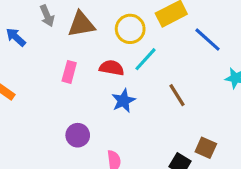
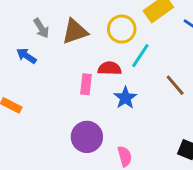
blue arrow: (16, 37) -> (26, 56), moved
pink rectangle: (69, 72) -> (86, 84), moved
purple circle: (78, 135) -> (87, 137), size x1.4

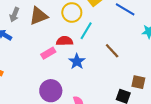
gray arrow: (41, 28) -> (14, 15), turned 56
pink rectangle: (86, 84) -> (48, 53), turned 56

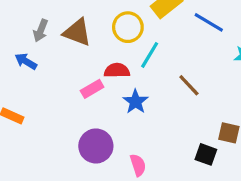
brown triangle: (38, 16) -> (77, 32), turned 42

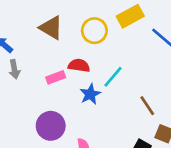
gray arrow: (41, 30) -> (14, 69), moved, turned -42
cyan line: (150, 55) -> (113, 77), moved
brown line: (189, 85) -> (147, 106), moved

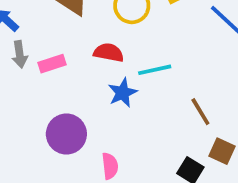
pink rectangle: (56, 77) -> (52, 64), moved
cyan line: (113, 77) -> (155, 70), turned 35

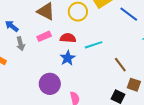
pink rectangle: (52, 64) -> (44, 36), moved
blue star: (123, 93) -> (68, 58), moved

